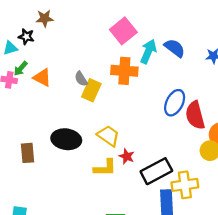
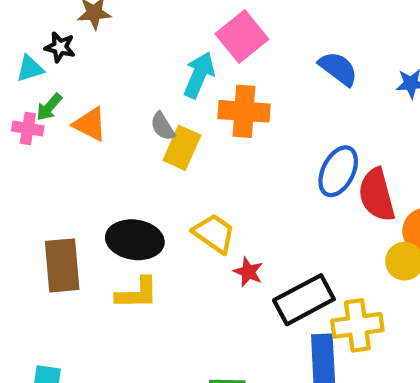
cyan arrow: (148, 51) -> (199, 75), moved
brown rectangle: (27, 153) -> (62, 265), size x1.4
yellow L-shape: (105, 168) -> (137, 293), moved

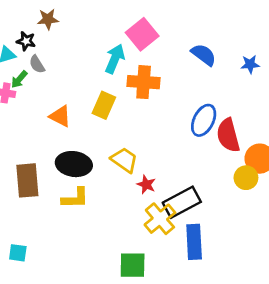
orange triangle: (90, 124) -> (60, 116), moved
gray semicircle: (163, 126) -> (37, 64), moved
yellow cross: (357, 325) -> (160, 219), moved, turned -32

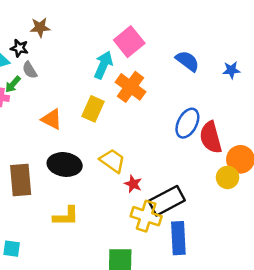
orange cross: (144, 82) -> (131, 87), turned 32
yellow L-shape: (75, 198) -> (66, 216), moved
yellow cross: (160, 219) -> (146, 216), turned -32

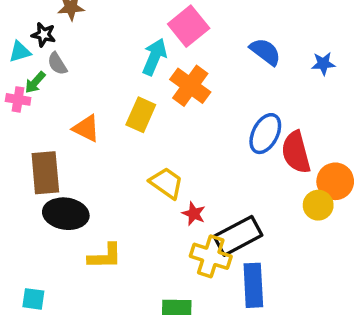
black ellipse: (65, 164) -> (66, 214), moved
brown rectangle: (21, 180) -> (45, 173), moved

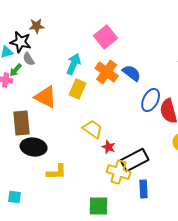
black star: (44, 35) -> (21, 42), size x1.5
blue semicircle: (265, 52) -> (132, 73), moved
cyan arrow: (154, 57) -> (74, 64), moved
orange triangle: (86, 128) -> (46, 97), size x1.4
blue rectangle: (253, 285) -> (144, 189), size x0.7

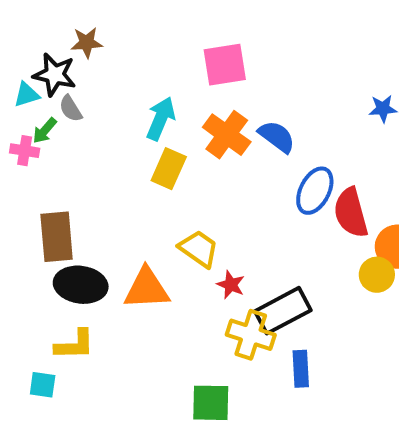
pink square: (106, 37) -> (225, 65), turned 30
orange triangle: (46, 97) -> (147, 289), moved, turned -30
yellow L-shape: (57, 172) -> (75, 345), moved

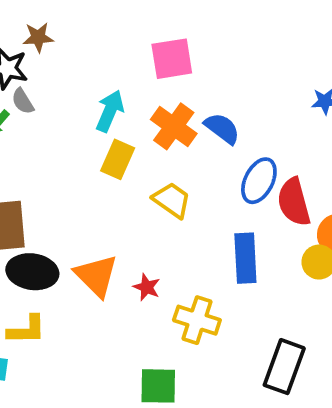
yellow trapezoid: (199, 249) -> (172, 200), moved
red star: (231, 285) -> (147, 287), moved
orange triangle: (147, 289) -> (96, 276), turned 48
black rectangle: (283, 311) -> (284, 367), moved, turned -42
blue rectangle: (301, 369) -> (245, 258), moved, size x1.4

